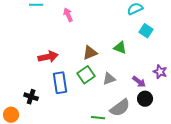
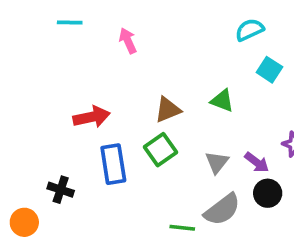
gray triangle: (109, 79) -> (217, 162), moved, turned -32

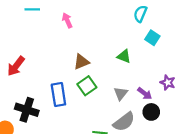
cyan semicircle: (249, 30) -> (140, 14), turned -42
brown triangle: (168, 110) -> (81, 62), moved
red arrow: (91, 117) -> (16, 66), moved, turned 140
black cross: (61, 190) -> (27, 110), size x1.5

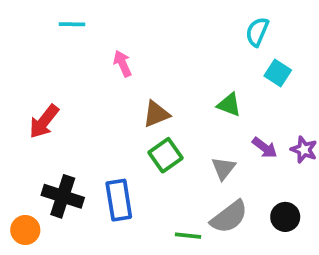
pink arrow: (67, 20) -> (123, 64), moved
purple arrow: (145, 93) -> (265, 148), moved
blue rectangle: (58, 95) -> (119, 200), moved
black circle: (151, 112) -> (285, 217), moved

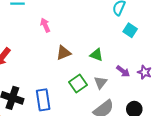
green triangle: (229, 105) -> (96, 55), moved
green square: (166, 155) -> (78, 84), moved

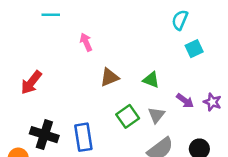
cyan square: (130, 30) -> (194, 49), turned 32

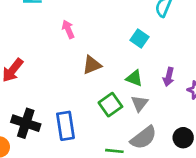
cyan square: (194, 49) -> (140, 38), moved, turned -30
green triangle: (151, 80) -> (134, 78), moved
purple arrow: (185, 101) -> (169, 77), moved, turned 66

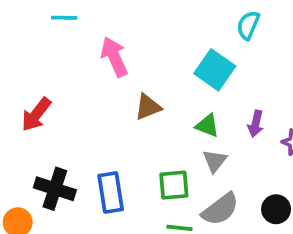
pink arrow: (68, 29) -> (114, 57), size x1.5
cyan square: (140, 38) -> (215, 70), size x1.5
green square: (110, 105) -> (174, 185), moved, turned 30

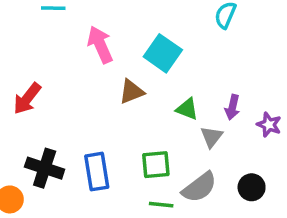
cyan square: (215, 70) -> (163, 53), moved
gray triangle: (215, 161) -> (212, 137), moved

